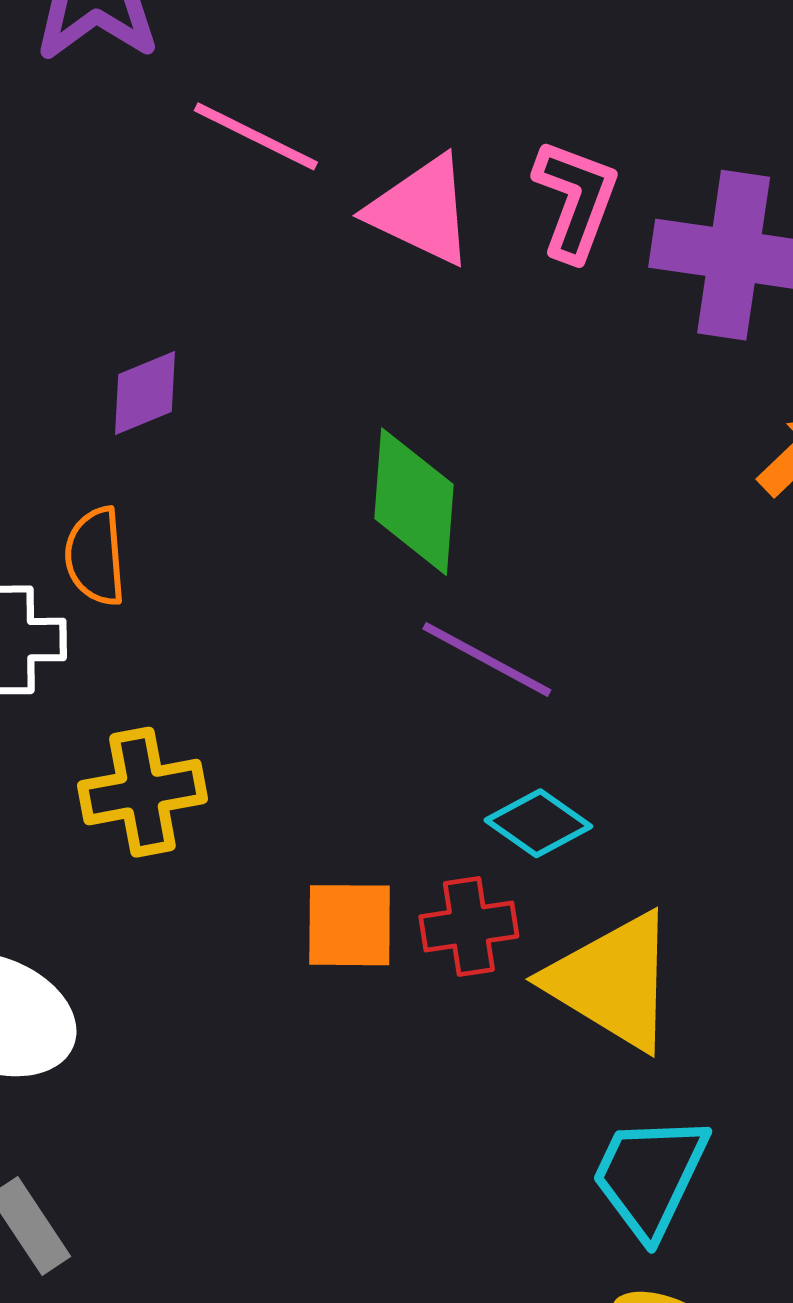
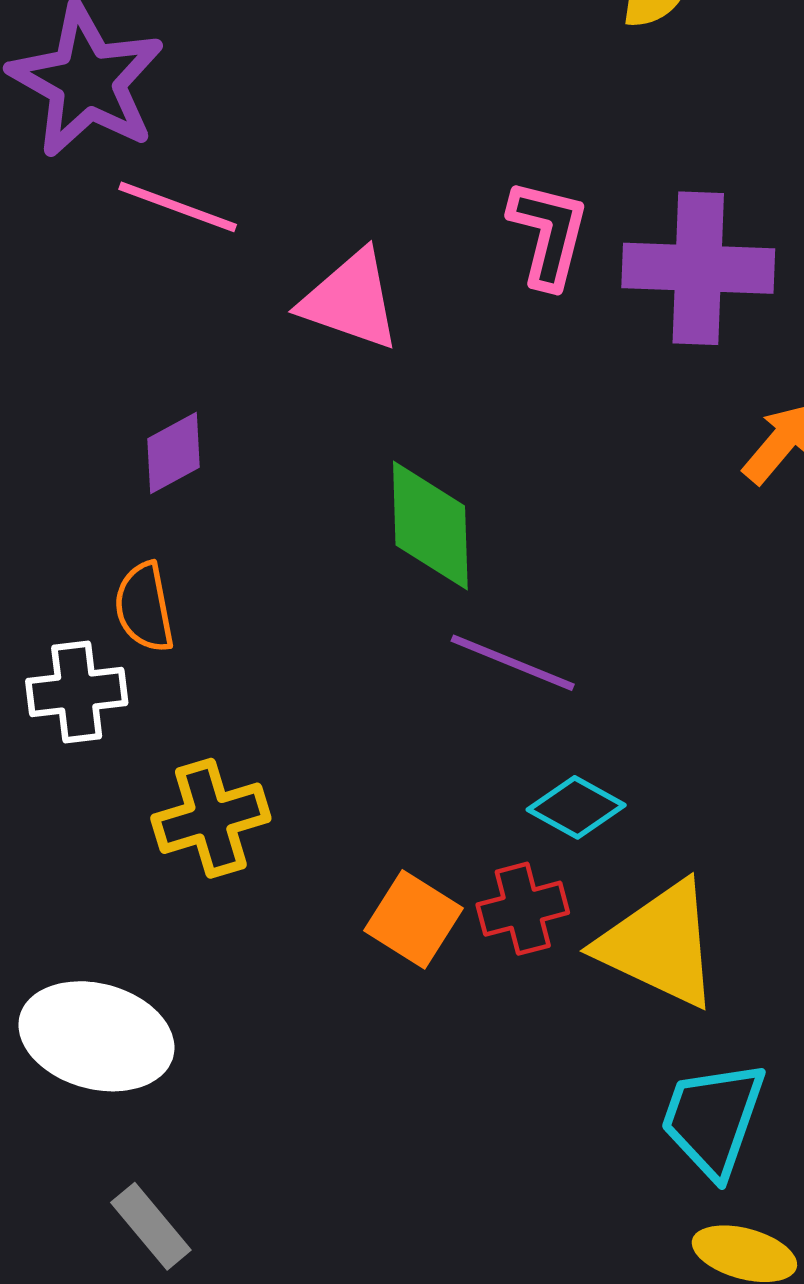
pink line: (256, 136) -> (178, 207), moved
pink triangle: (421, 210) -> (351, 300), moved
orange square: (350, 925) -> (413, 919), turned 38

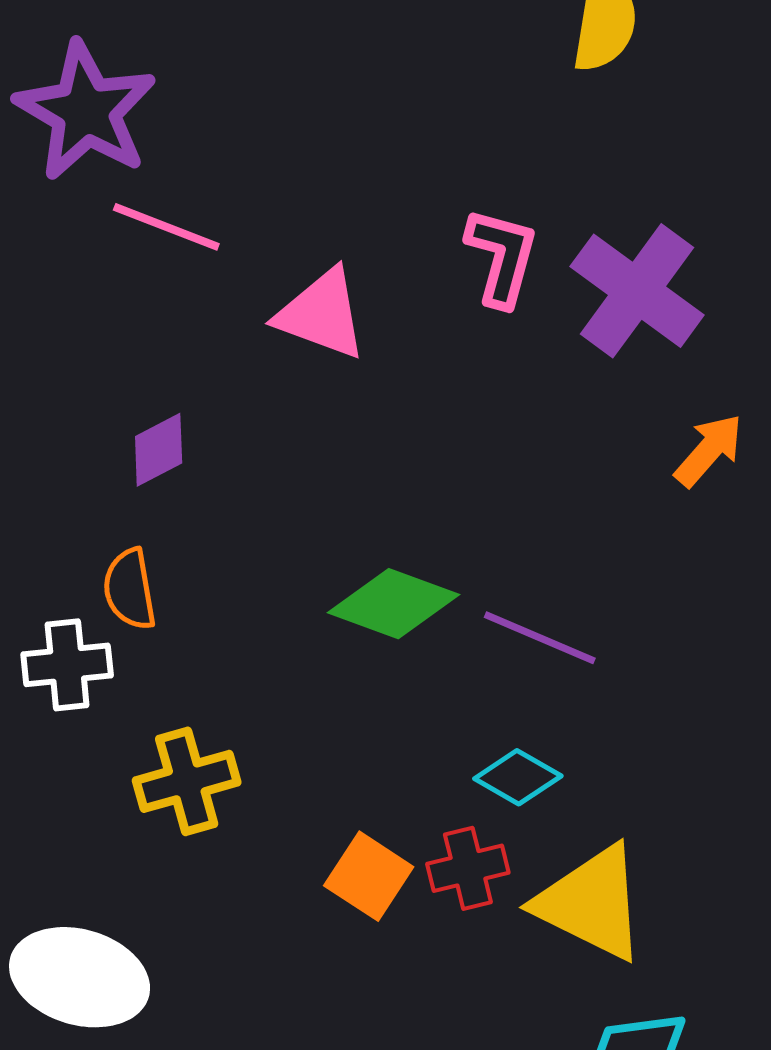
purple cross: (698, 268) -> (637, 291), turned 33
green diamond: (430, 526) -> (393, 604), moved, turned -69
purple line: (513, 663) -> (540, 638), moved

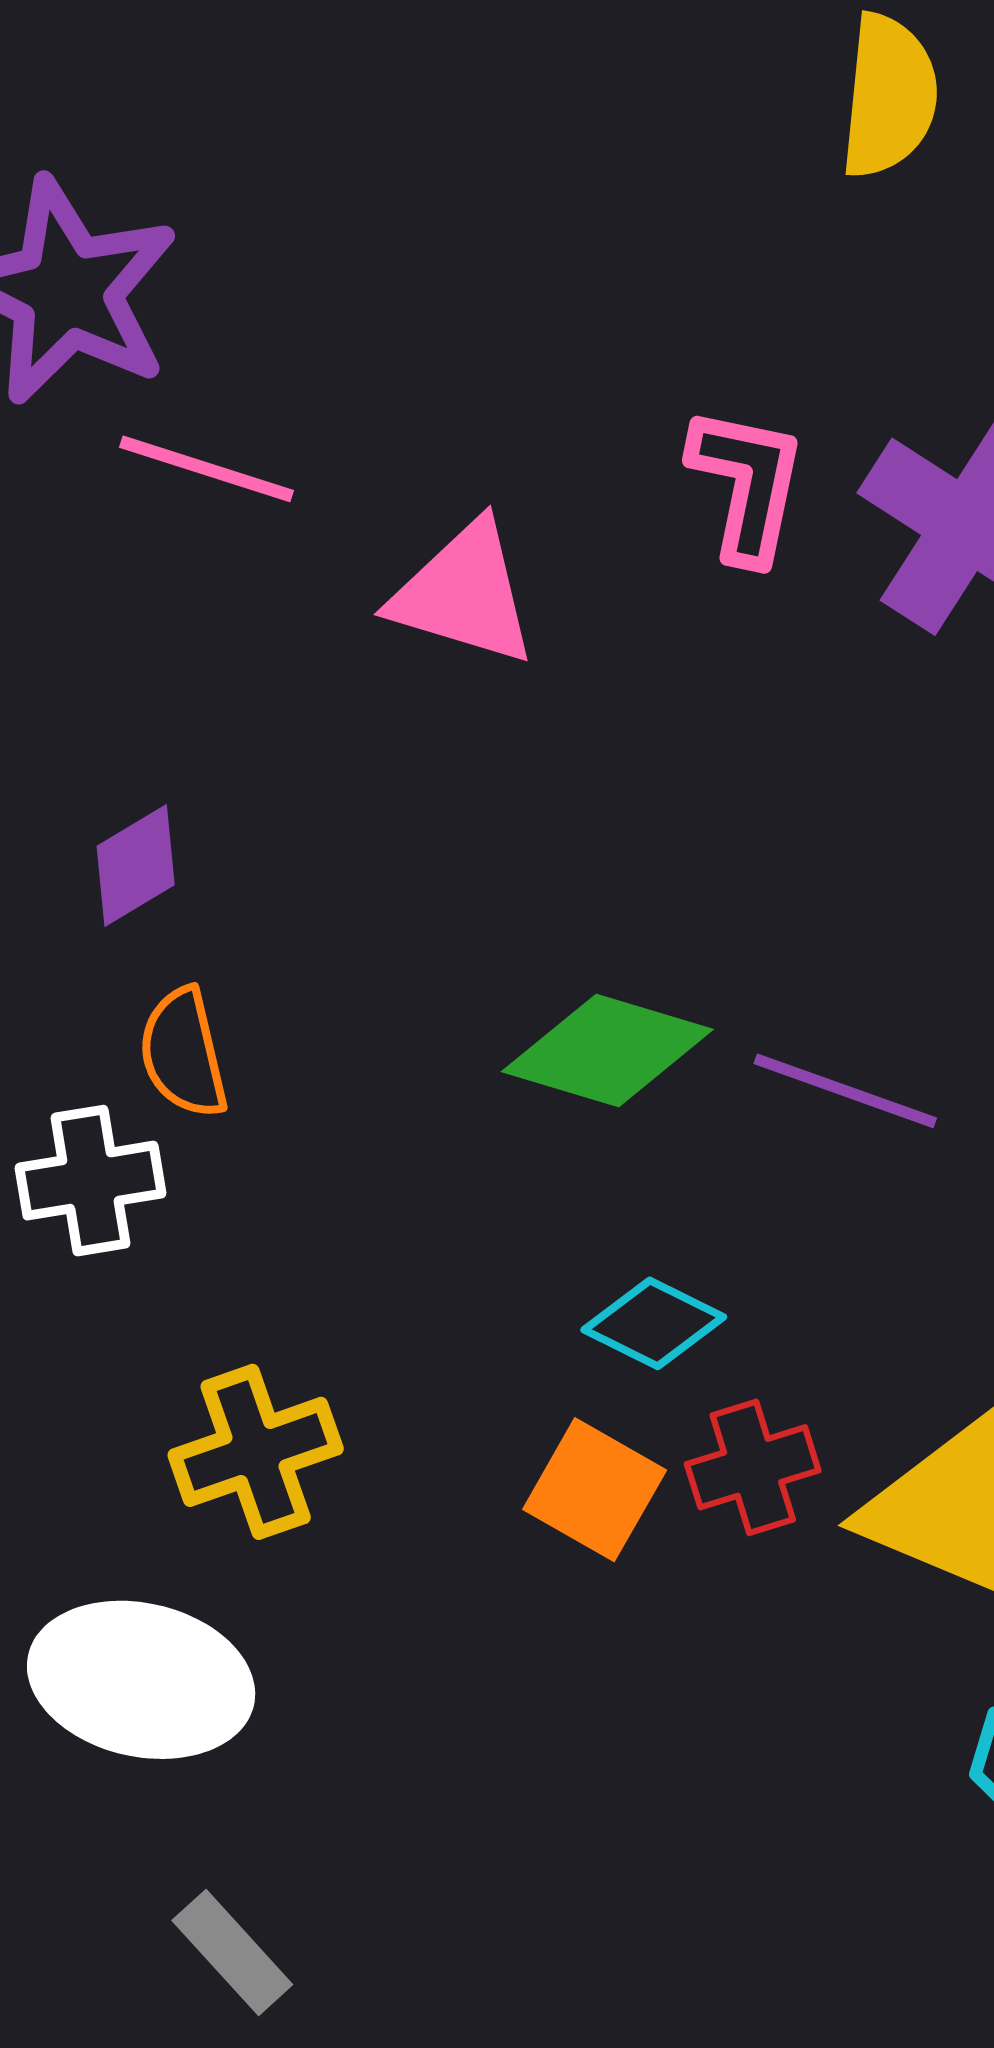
purple diamond: (159, 450) -> (136, 865), moved
cyan diamond: (518, 777) -> (654, 1323), moved
yellow cross: (187, 781) -> (256, 1452), moved

